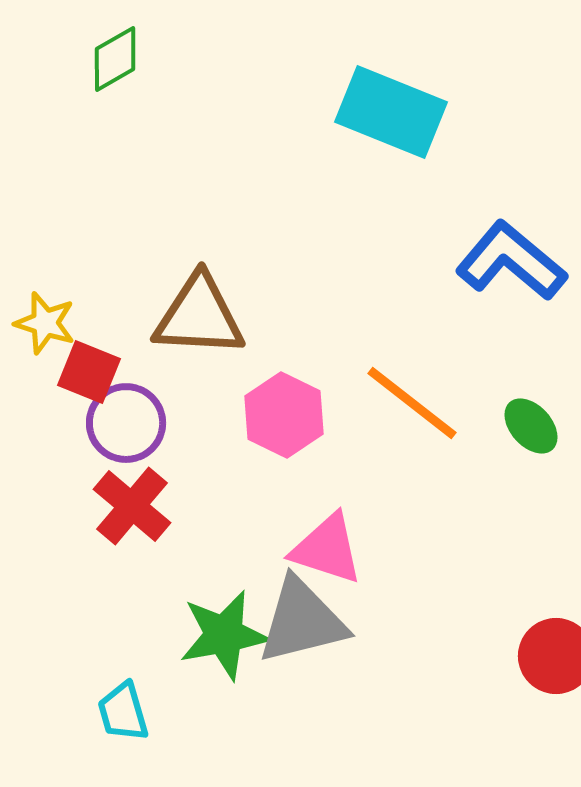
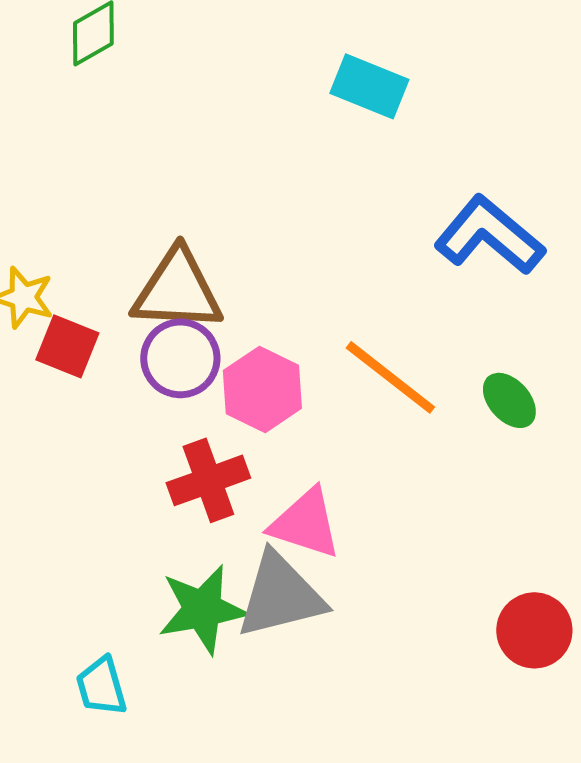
cyan rectangle: (391, 112) -> (369, 86), size x0.7
purple circle: (126, 423) -> (180, 358), moved
red cross: (132, 506) -> (208, 480), moved, turned 30

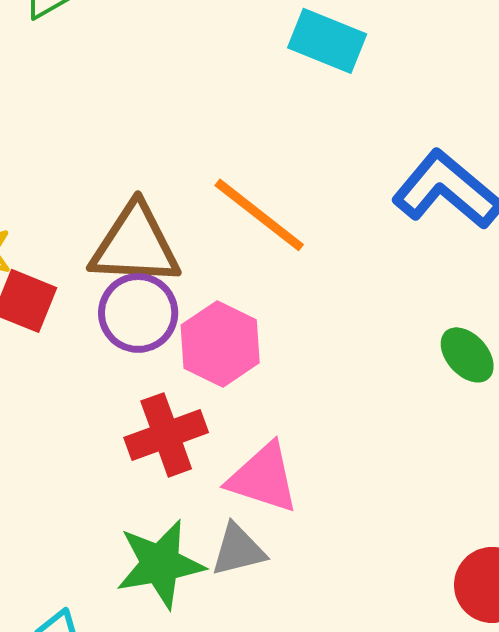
orange line: (390, 377) -> (259, 215), moved
gray triangle: (280, 595) -> (238, 550), size x0.6

